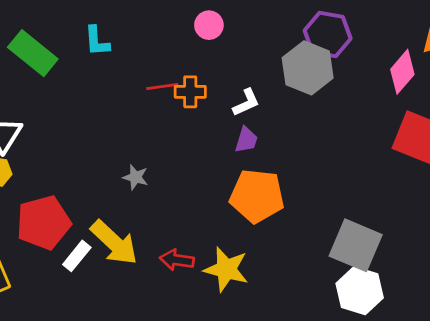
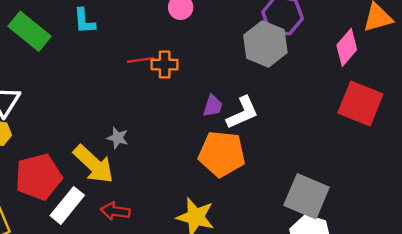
white L-shape: (246, 102) -> (242, 113), moved, size x1.4
yellow arrow: (114, 243) -> (94, 164), moved
white rectangle: (77, 256) -> (67, 205), size x1.4
red arrow: (177, 260) -> (115, 211), moved

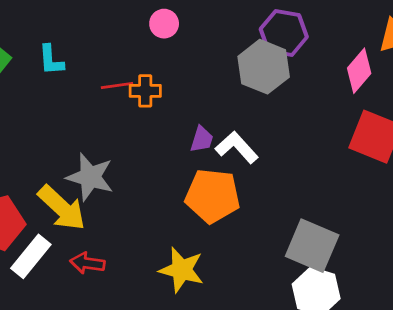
cyan L-shape: (84, 21) -> (51, 60), moved
white L-shape: (242, 113) -> (237, 147), turned -108
gray star: (118, 138) -> (90, 177), size x1.8

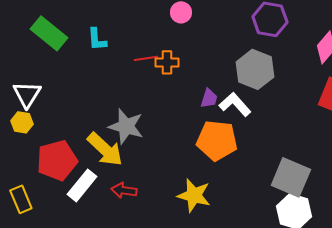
gray hexagon: (264, 67) -> (255, 69), moved

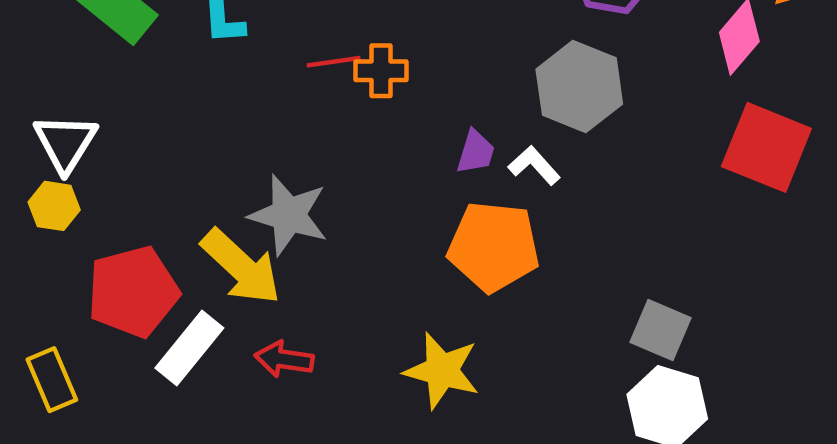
white L-shape: (235, 104) -> (534, 165), size x0.7
gray square: (291, 177) -> (660, 330), size x0.7

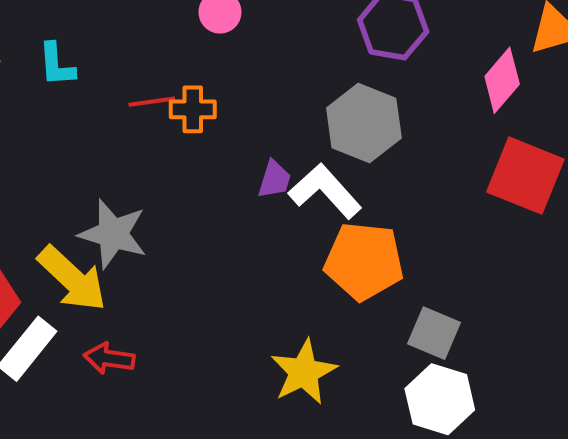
white L-shape: (534, 165) -> (325, 191), size x1.6
orange pentagon: (494, 247) -> (364, 261), moved
yellow star: (442, 371) -> (304, 372), moved, turned 30

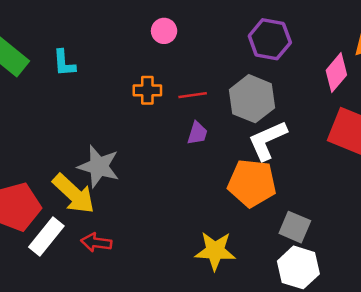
red line: (152, 102) -> (193, 95), moved
white L-shape: (325, 191) -> (267, 140), moved, turned -72
yellow star: (304, 372) -> (215, 251), turned 30

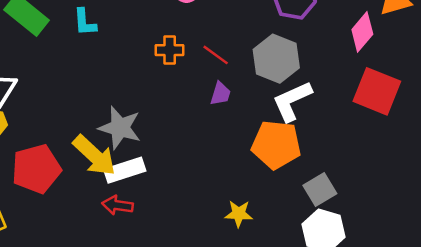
red line: (193, 95) -> (216, 55), turned 44
gray square: (295, 227) -> (320, 189), turned 36
white rectangle: (46, 237) -> (125, 170), moved, turned 33
yellow star: (215, 251) -> (239, 214), size x0.7

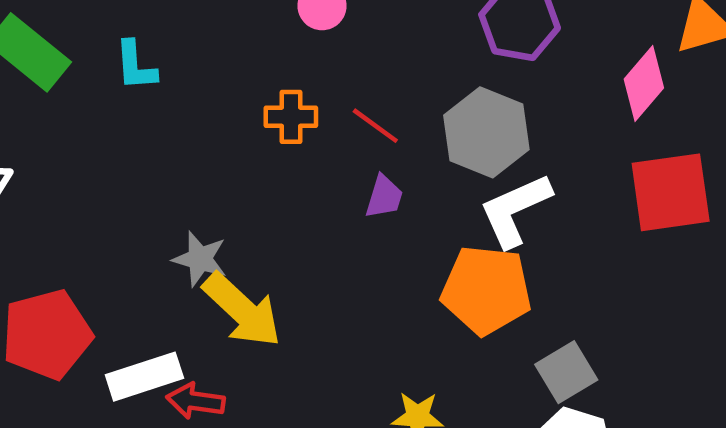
red square: (377, 91) -> (671, 192), turned -30
gray star: (120, 128) -> (200, 259), size x0.7
yellow arrow: (94, 156) -> (242, 310), moved
white rectangle: (125, 170) -> (144, 377), moved

